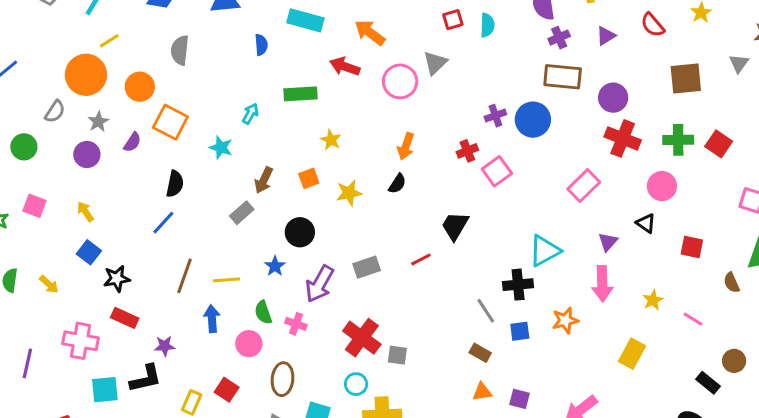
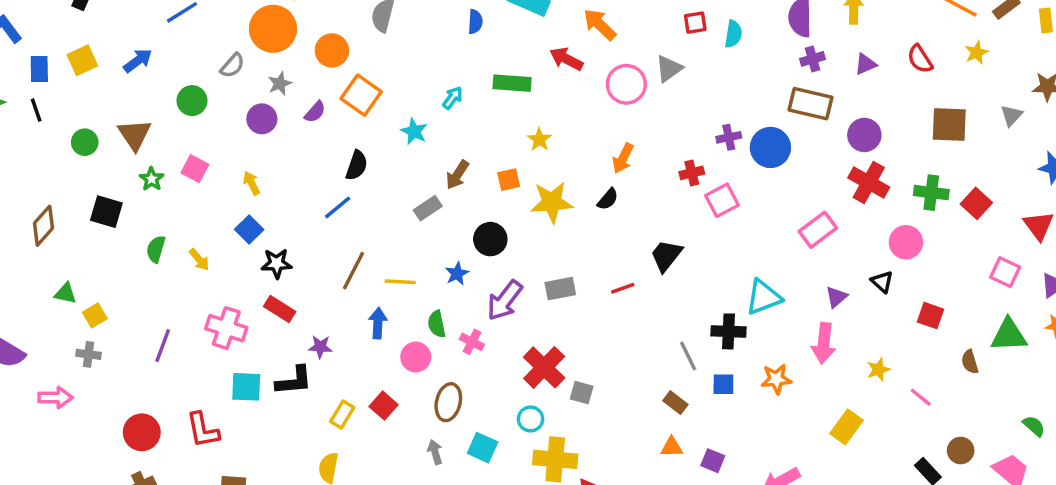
yellow star: (349, 193) -> (552, 202), size x1.4

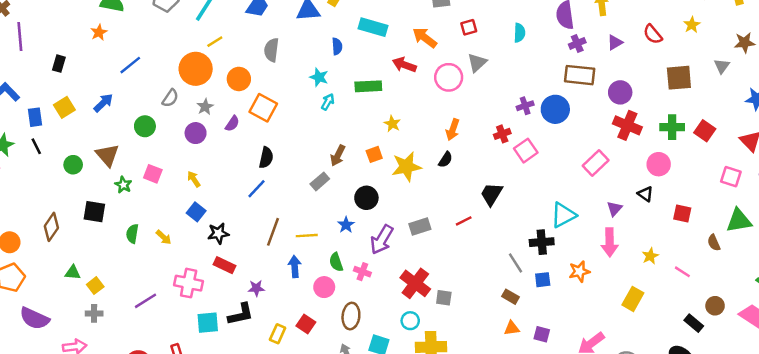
red square: (695, 23) -> (469, 27), moved
cyan star: (414, 131) -> (319, 77), moved
purple line: (163, 346) -> (145, 301), turned 45

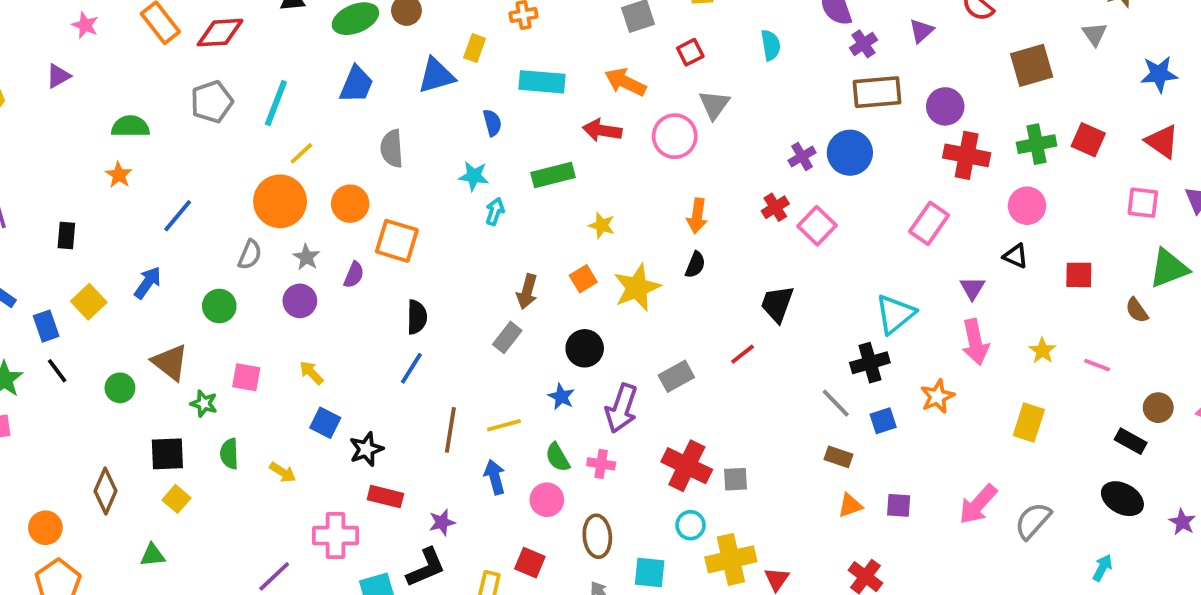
green semicircle: (132, 234) -> (229, 454), moved
yellow square: (95, 286) -> (177, 499), moved

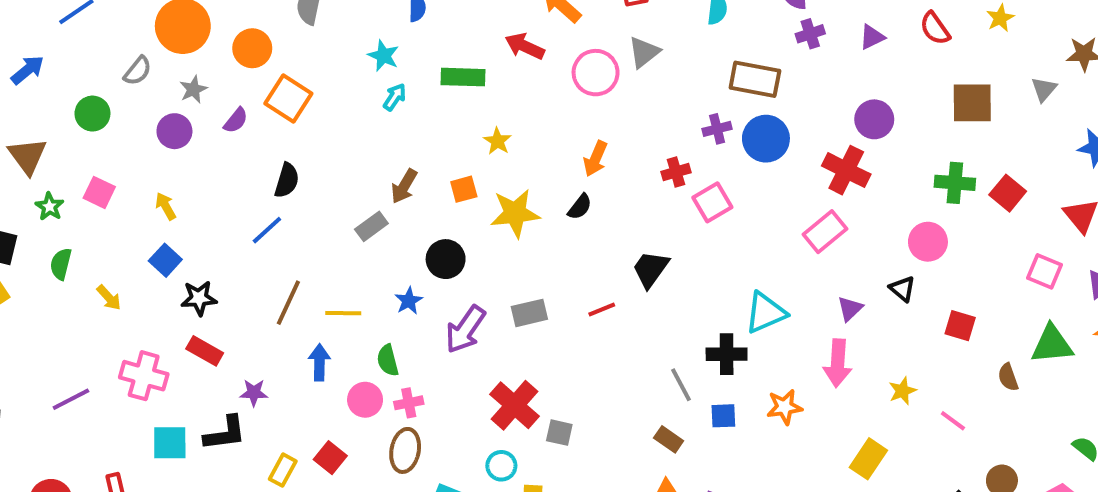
brown rectangle: (877, 92) -> (755, 79), moved
red cross: (967, 155) -> (846, 170), moved
pink cross: (601, 464) -> (409, 403), moved, turned -36

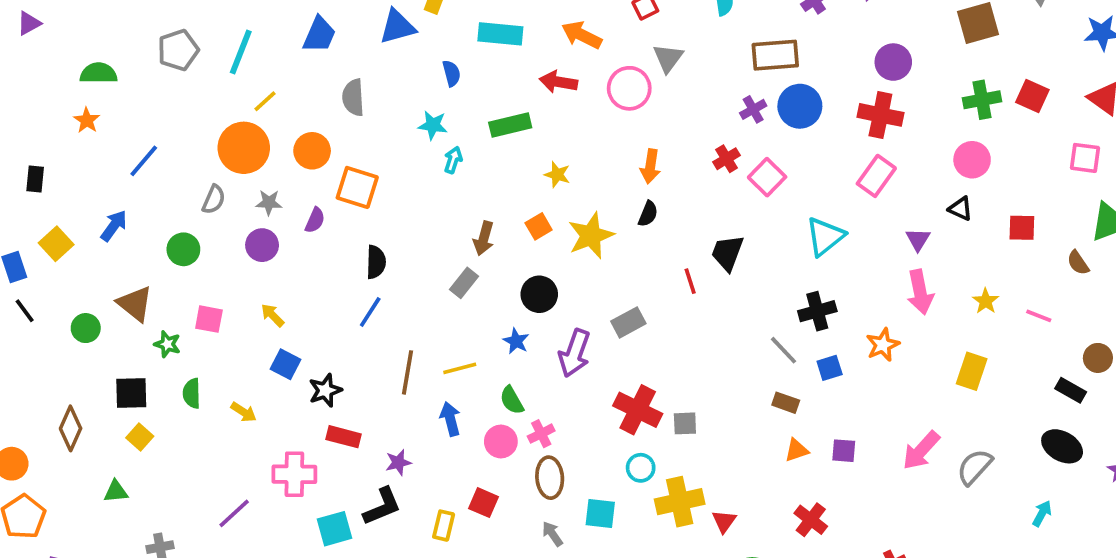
gray star: (193, 89) -> (269, 203), turned -30
red line: (602, 309) -> (690, 281), moved, turned -70
cyan triangle: (765, 313) -> (825, 236), moved

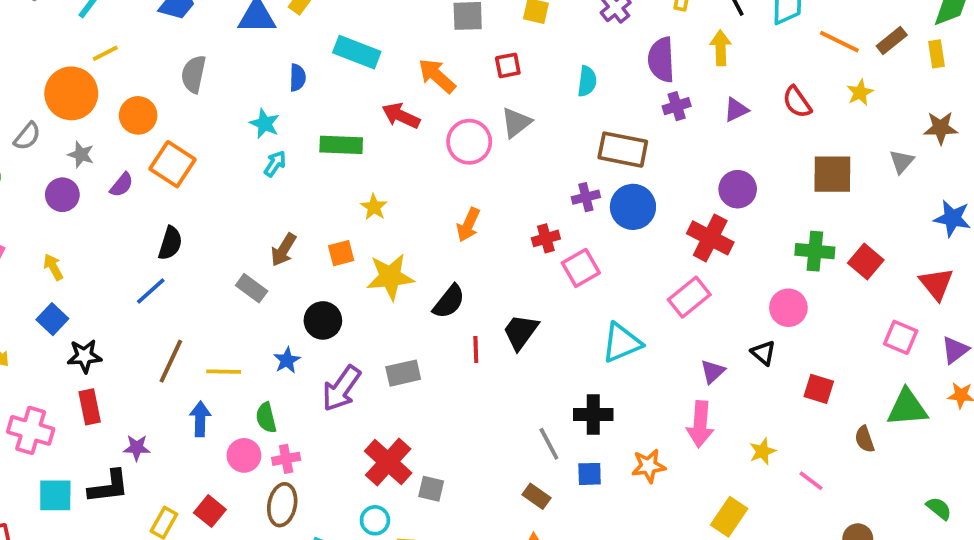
black semicircle: (648, 214) -> (449, 302), moved, size x1.4
gray rectangle: (464, 283) -> (252, 288), turned 72
red rectangle: (344, 437) -> (90, 407), turned 48

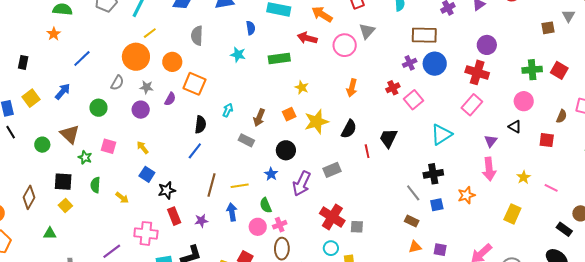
cyan arrow: (275, 164) -> (228, 110), moved
brown square: (832, 174) -> (548, 28), moved, size x0.6
brown semicircle: (865, 439) -> (562, 116), moved, turned -128
purple star: (137, 448) -> (201, 221), moved

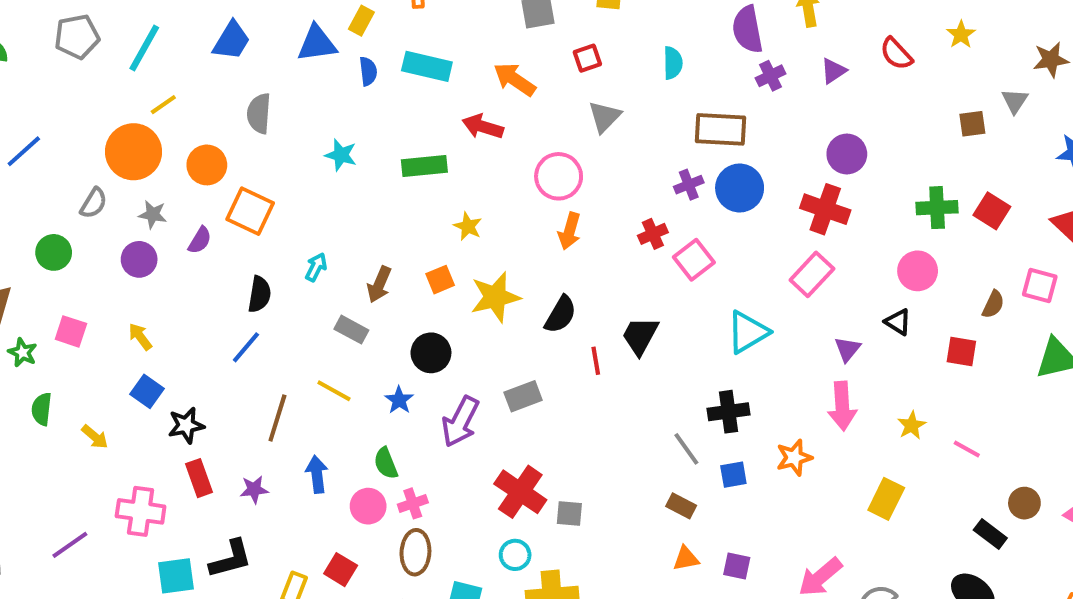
blue semicircle: (251, 28) -> (368, 71), moved
pink circle: (345, 45) -> (559, 176), moved
yellow line: (240, 186) -> (334, 391), moved, turned 36

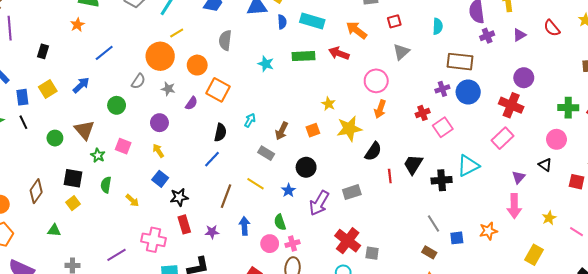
green rectangle: (424, 166) -> (303, 56), moved
purple circle: (139, 259) -> (159, 123), moved
yellow star: (495, 297) -> (349, 129), moved
black cross: (729, 412) -> (442, 180), moved

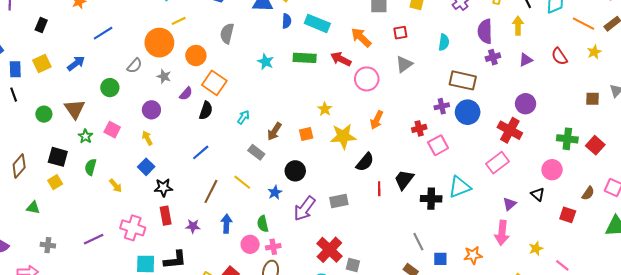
pink circle: (376, 81) -> (367, 79), moved
black semicircle: (220, 132) -> (206, 110), moved

